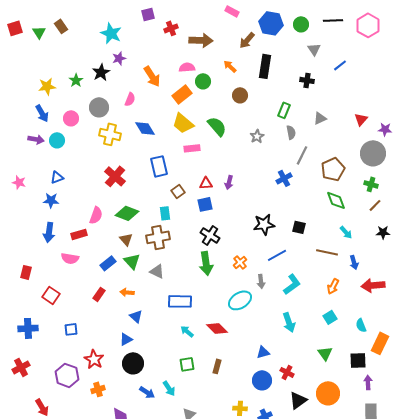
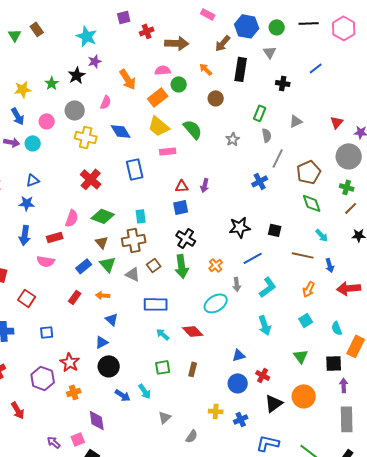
gray triangle: (314, 49) -> (270, 52), moved
brown square: (178, 191) -> (154, 265), moved

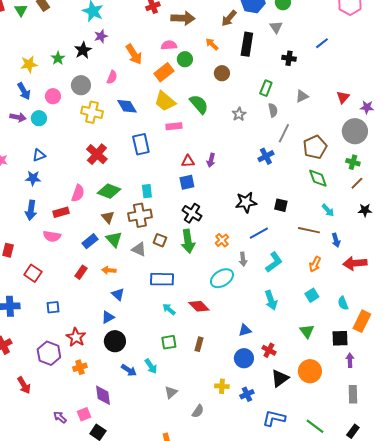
brown square: (154, 265) -> (160, 240), turned -32
gray rectangle: (347, 419) -> (353, 394), size x0.7

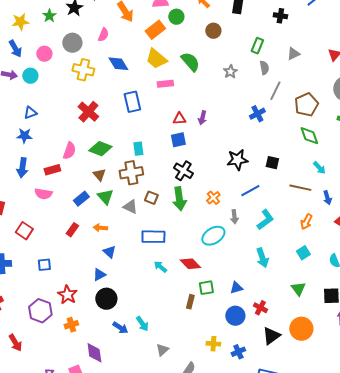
green square: (169, 342) -> (206, 288), moved

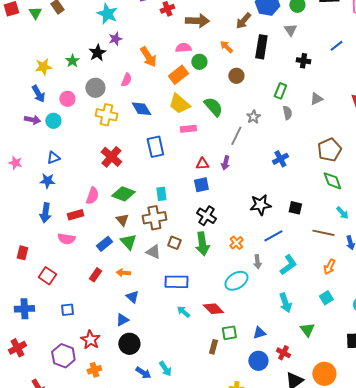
gray line: (275, 91) -> (236, 136), moved
green triangle: (298, 289) -> (307, 330), moved

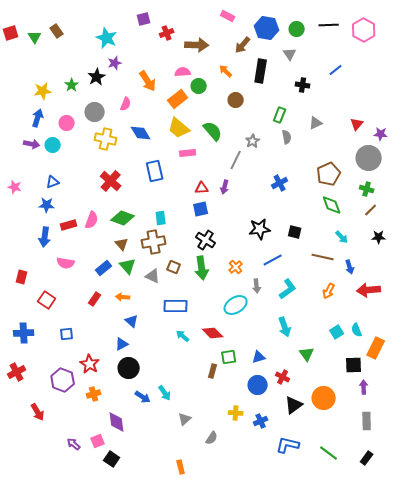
blue arrow: (38, 94) -> (38, 118), turned -132
red rectangle: (75, 215) -> (69, 225), moved
cyan square: (326, 298) -> (337, 332), moved

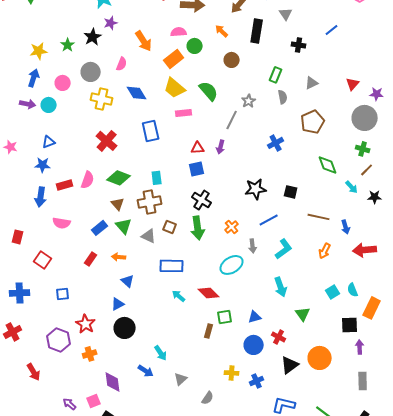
brown pentagon: (329, 174) -> (313, 122), moved
cyan arrow: (342, 237) -> (352, 187), moved
blue arrow: (143, 397) -> (146, 371), moved

